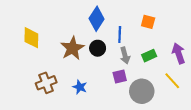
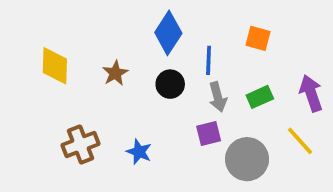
brown star: (72, 48) -> (115, 73), moved, size x0.6

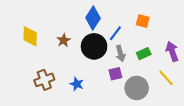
blue line: (209, 60) -> (115, 33), turned 35
black circle: (170, 84) -> (94, 46), size x1.6

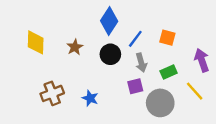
orange square: (143, 21) -> (167, 38), moved
black circle: (94, 46) -> (110, 54), size x0.7
green rectangle: (144, 54) -> (169, 72), moved

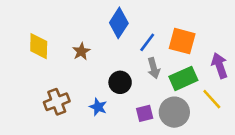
orange square: (167, 38) -> (182, 41), size x1.5
black circle: (110, 54) -> (120, 82), moved
green rectangle: (169, 72) -> (183, 78), size x1.5
purple square: (135, 86) -> (145, 113), moved

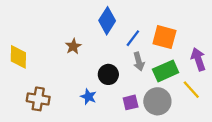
yellow diamond: (39, 46) -> (18, 57), moved
brown cross: (57, 102) -> (38, 99), moved, turned 30

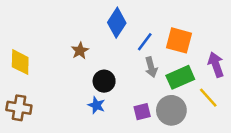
black circle: (108, 74) -> (104, 81), moved
brown cross: (38, 99) -> (19, 108), moved

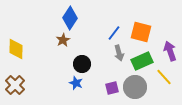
blue diamond: (117, 23) -> (70, 18), moved
brown cross: (19, 108) -> (15, 85), turned 36

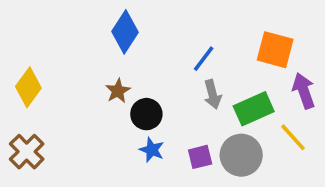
orange square: (141, 32) -> (275, 50), moved
brown star: (63, 40) -> (118, 91), moved
yellow diamond: (16, 49) -> (28, 87), turned 35
blue star: (76, 83) -> (152, 150), moved

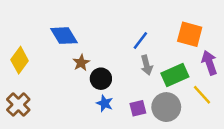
blue diamond: (125, 32) -> (64, 36), moved, turned -64

